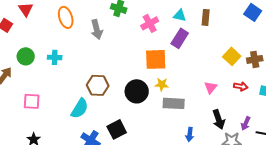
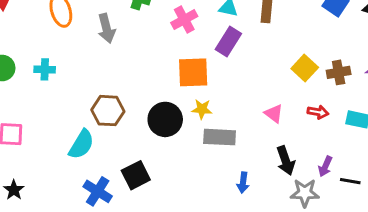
pink triangle: (211, 87) -> (274, 114), turned -32

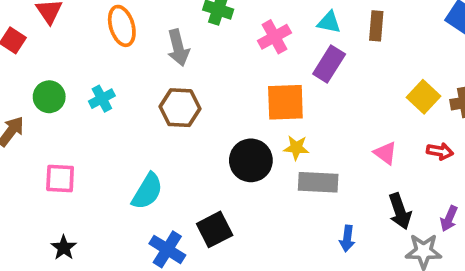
cyan cross: (45, 69) -> (102, 99), turned -30
brown hexagon: (108, 111) -> (180, 108), moved

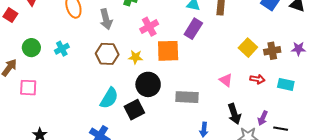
pink cross: (274, 37) -> (149, 27), moved
yellow star: (296, 148) -> (135, 57), moved
pink square: (60, 179) -> (28, 88), moved
cyan semicircle: (147, 191) -> (109, 98), moved
black square: (215, 229) -> (134, 110), moved

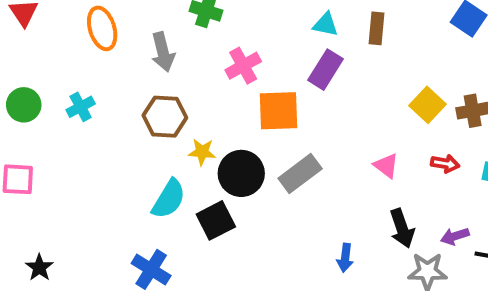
yellow star: (135, 57) -> (202, 152), moved
gray rectangle: (187, 97) -> (300, 173), moved, turned -40
purple arrow: (263, 118) -> (455, 236), turned 48

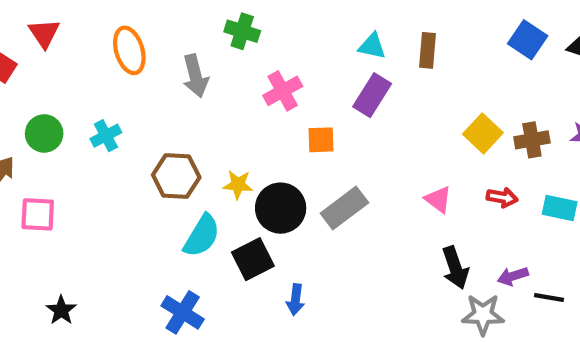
orange square: (278, 111) -> (321, 140), size x0.6
brown hexagon: (165, 117) -> (176, 176), moved
blue arrow: (345, 258) -> (295, 300), moved

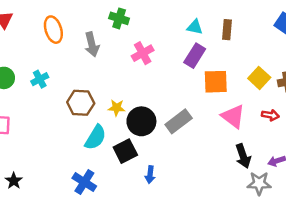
orange square: (321, 140) -> (216, 82), moved, size x1.5
pink triangle: (438, 200) -> (233, 116), size x1.5

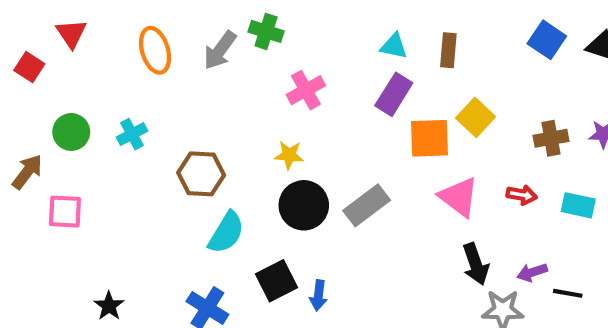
gray arrow: (92, 44) -> (220, 50), moved, turned 50
yellow square: (259, 78) -> (476, 117), moved
yellow star: (117, 108) -> (289, 155), moved
black square: (125, 151) -> (277, 281), moved
black star: (14, 181) -> (109, 306), moved

